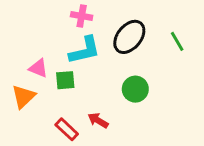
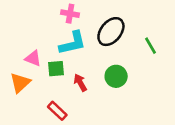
green line: (177, 41) -> (151, 46), moved
red arrow: (98, 120) -> (80, 83), moved, turned 30

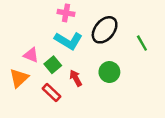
cyan L-shape: (73, 43) -> (68, 41), turned 44
green square: (56, 69) -> (53, 65), turned -35
red rectangle: (57, 111) -> (52, 93), moved

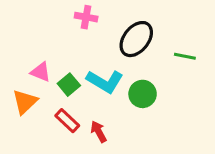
cyan L-shape: (68, 41) -> (105, 81), moved
green line: (142, 43) -> (185, 56), turned -49
red arrow: (76, 78) -> (99, 132), moved

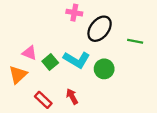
pink cross: (86, 17) -> (74, 13), moved
red rectangle: (67, 121) -> (43, 100), moved

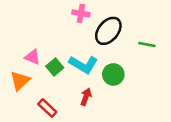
red arrow: (72, 96) -> (86, 97), moved, turned 49

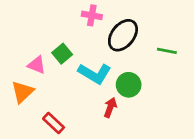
green square: (55, 67) -> (62, 54), moved
red arrow: (86, 97) -> (110, 107), moved

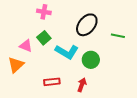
pink cross: (92, 15) -> (44, 12), moved
red arrow: (110, 107) -> (82, 85), moved
red rectangle: (54, 123) -> (52, 82), moved, turned -49

